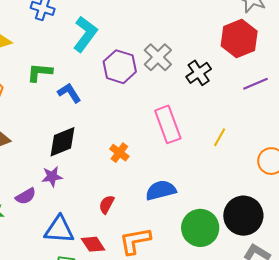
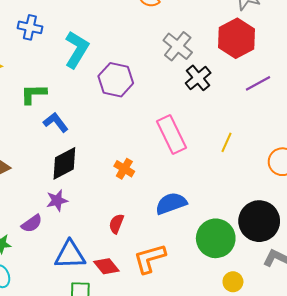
gray cross: (158, 57) -> (178, 46), moved
blue L-shape: (69, 93) -> (56, 122), moved

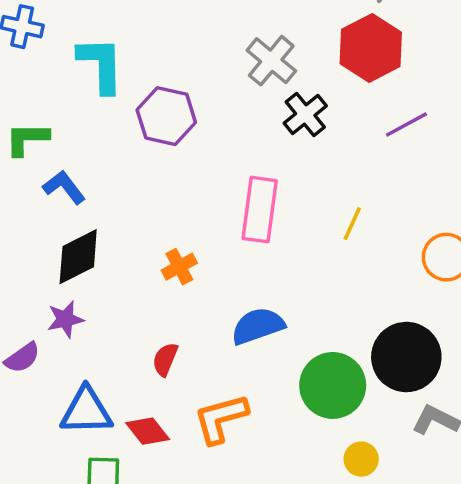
cyan L-shape: (77, 50) -> (101, 65), turned -33
pink rectangle: (172, 134) -> (260, 210), turned 33
orange cross: (124, 169) -> (179, 267), turned 30

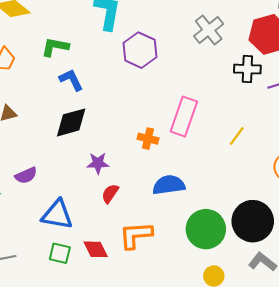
black cross: (305, 114) -> (247, 69), moved, turned 30
orange cross: (179, 267) -> (148, 139), moved, turned 30
purple star: (65, 319) -> (98, 163), moved
red diamond: (148, 431) -> (96, 249), moved

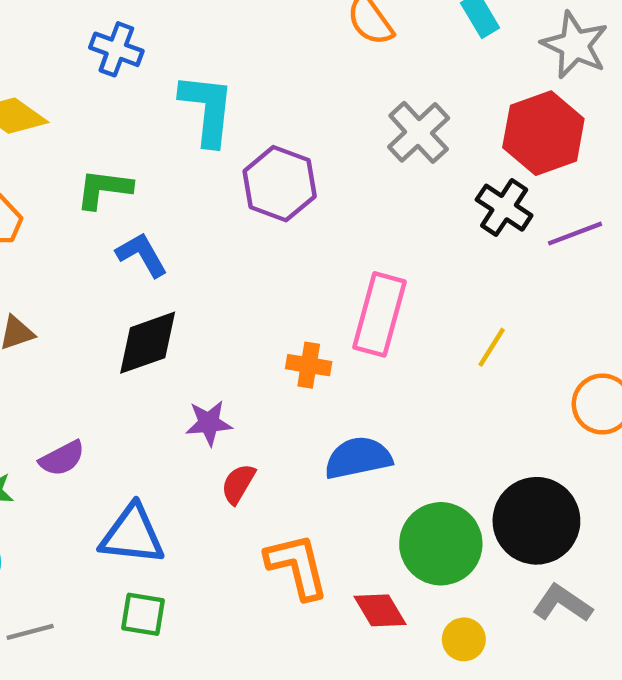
black cross: (247, 69) -> (504, 208), turned 35
orange L-shape: (136, 235) -> (297, 566), turned 84
red diamond: (96, 249) -> (380, 610), moved

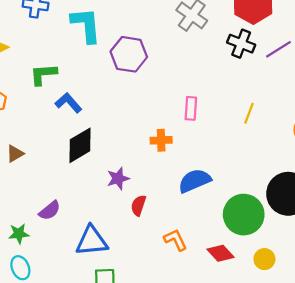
pink rectangle: (380, 314) -> (191, 108), size x0.6
orange L-shape: (297, 566) -> (175, 240), size x0.7

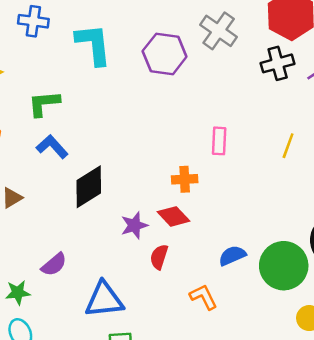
black cross: (241, 44) -> (278, 63), turned -36
purple hexagon: (129, 54) -> (165, 54), moved
blue L-shape: (68, 103) -> (52, 147), moved
blue semicircle: (195, 181) -> (232, 256), moved, size x0.7
red diamond: (221, 253) -> (174, 216), moved

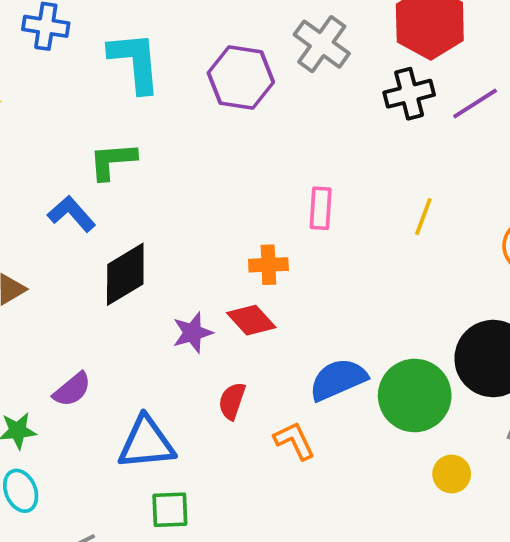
green L-shape: (44, 103) -> (113, 161), moved
blue semicircle: (232, 256) -> (338, 379), size x1.4
red semicircle: (159, 257) -> (232, 401), moved

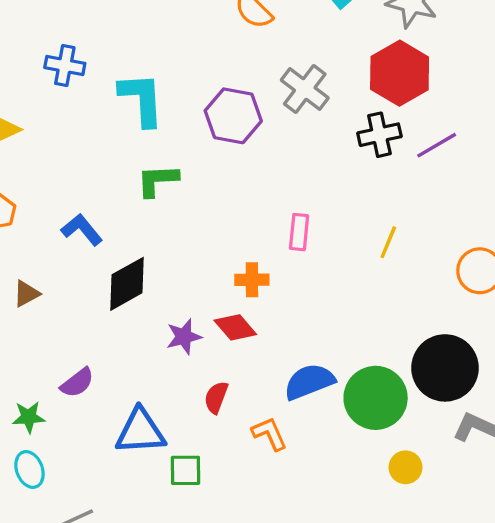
green L-shape: (113, 161) -> (158, 180), moved
green square: (170, 510) -> (186, 470), moved

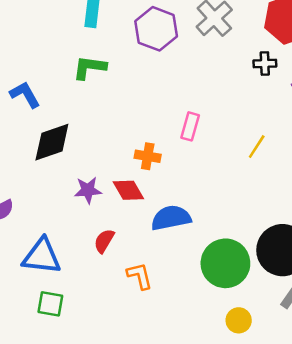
black cross: (379, 135) -> (265, 63), size x0.7
blue semicircle: (309, 382) -> (171, 218), moved
green square: (186, 470) -> (50, 304), moved

